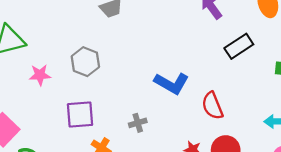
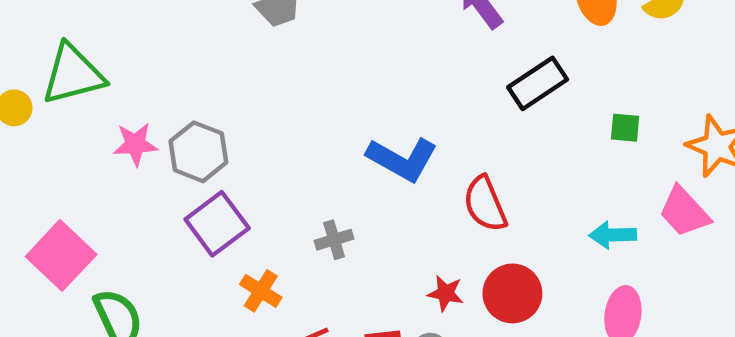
gray hexagon: (85, 62) -> (198, 152), moved
purple square: (80, 115) -> (217, 224), turned -32

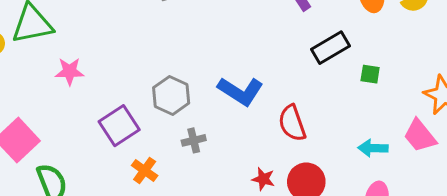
green square: (625, 128) -> (370, 74), moved
gray hexagon: (198, 152) -> (171, 95), moved

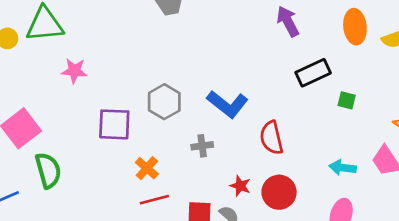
purple square: (119, 126) -> (114, 124), turned 30
gray cross: (194, 140) -> (202, 146), moved
orange cross: (145, 170) -> (147, 168), moved

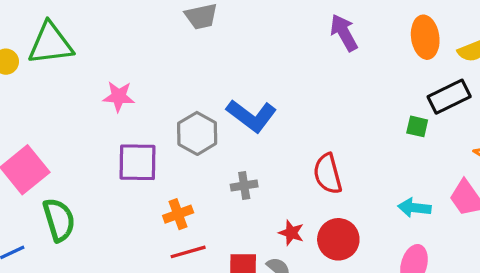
pink star: (74, 71) -> (119, 96), moved
black rectangle: (313, 73) -> (449, 97), moved
blue L-shape: (228, 104) -> (251, 116), moved
orange cross: (147, 168) -> (178, 214), turned 30

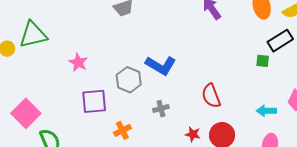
pink star: (119, 96) -> (78, 62), turned 30

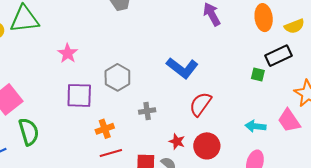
blue L-shape: (161, 65) -> (182, 68), moved
red semicircle: (211, 96) -> (200, 104), turned 50

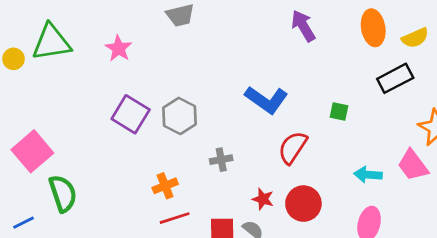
pink star: (68, 53) -> (118, 48), moved
green square: (258, 74) -> (339, 111), moved
purple square: (79, 95) -> (131, 114), moved, turned 32

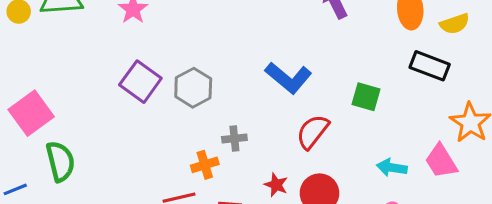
black rectangle: (395, 78) -> (430, 66), turned 44
green square: (339, 111) -> (366, 97), size x1.4
orange cross: (165, 186) -> (205, 165), moved

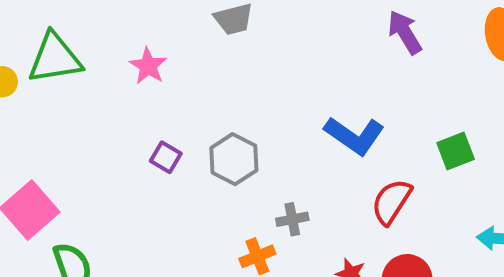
purple square: (140, 82) -> (166, 157), size x0.6
green square: (366, 97) -> (456, 151), turned -32

